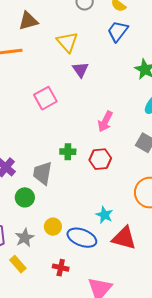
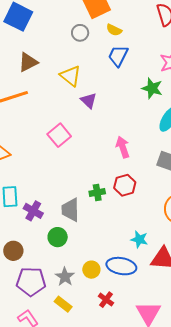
pink arrow: (105, 121) -> (123, 147), turned 145
green cross: (68, 152) -> (97, 193), moved
yellow circle: (53, 227) -> (91, 270), moved
red cross: (61, 268) -> (106, 300), turned 35

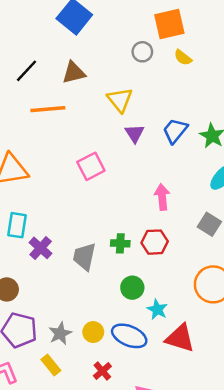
blue trapezoid: (118, 56) -> (175, 131), moved
green circle: (58, 237) -> (132, 288), moved

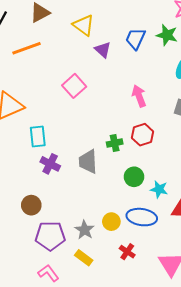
cyan rectangle: (17, 225) -> (38, 136), moved

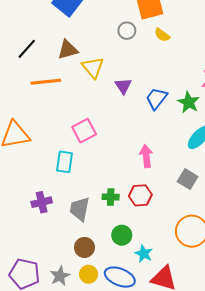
yellow triangle: (84, 25) -> (93, 67), moved
purple triangle: (103, 50) -> (123, 86), moved
cyan rectangle: (38, 136) -> (64, 162), moved
purple cross: (50, 164) -> (42, 202), turned 36
brown circle: (31, 205) -> (84, 247), moved

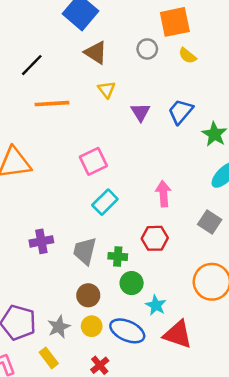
brown triangle: (68, 50) -> (96, 53), moved, turned 45
yellow triangle: (93, 67) -> (107, 90), size x0.7
blue trapezoid: (156, 98) -> (181, 112), moved
cyan rectangle: (64, 162) -> (105, 202), moved, turned 35
green cross: (111, 197) -> (118, 256), moved

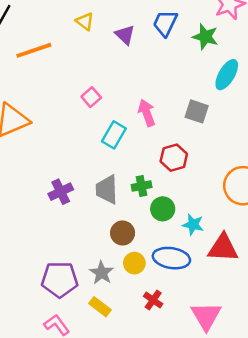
pink square: (93, 161) -> (91, 97), size x0.7
pink arrow: (163, 194) -> (147, 113), moved
gray square: (210, 222) -> (197, 111), moved

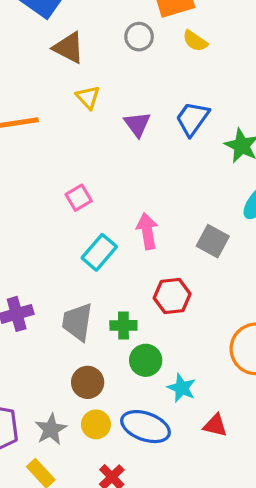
red triangle: (223, 248) -> (215, 425), size x0.6

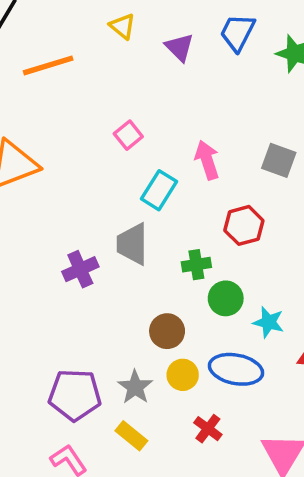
gray trapezoid: (77, 322) -> (132, 244), moved

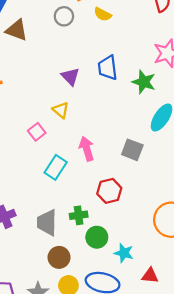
yellow triangle: (122, 26) -> (61, 110), moved
blue trapezoid: (238, 32) -> (108, 68), turned -35
gray trapezoid: (132, 244) -> (47, 223), moved

